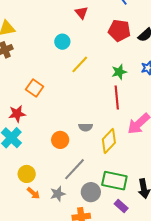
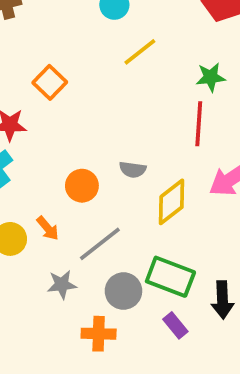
orange arrow: (33, 193) -> (48, 228), moved

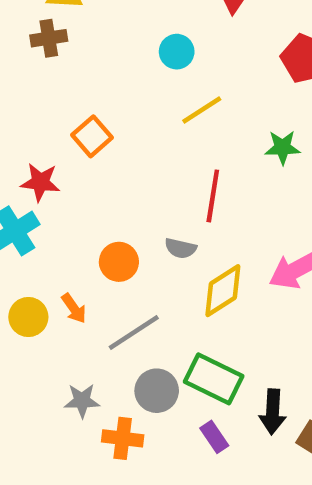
red line: (199, 124) -> (213, 196), moved
gray star: (62, 285) -> (82, 401), moved

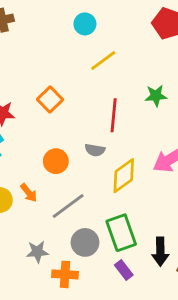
orange square: (92, 136) -> (50, 99), moved
green star: (283, 147) -> (156, 96), moved
green rectangle: (214, 379) -> (121, 233), turned 48

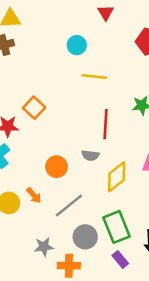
yellow line: (103, 60) -> (94, 76), turned 45
orange square: (50, 99) -> (34, 108), moved

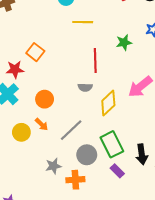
orange circle: (56, 167) -> (45, 99), moved

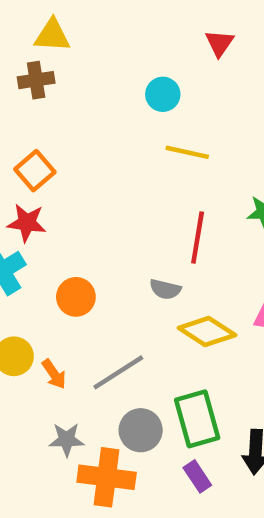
orange square: (35, 52) -> (35, 171), moved
yellow diamond: (108, 103) -> (207, 331), turned 65
orange arrow: (42, 124) -> (54, 374), moved
orange cross: (75, 180) -> (107, 477), size x1.4

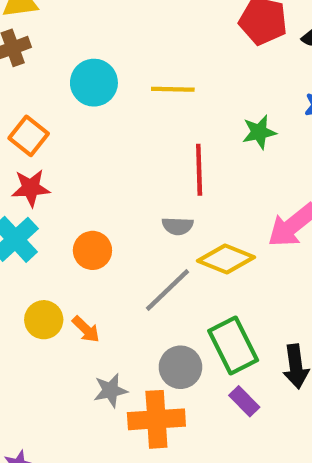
cyan circle: (163, 94) -> (94, 83), moved, size x1.4
gray line: (118, 372) -> (168, 290), moved

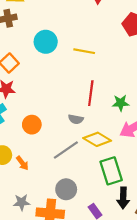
green star: (259, 132) -> (121, 103), moved
green rectangle: (233, 346) -> (111, 171), moved
gray star: (111, 390) -> (22, 202), moved

